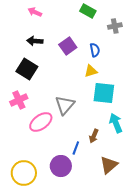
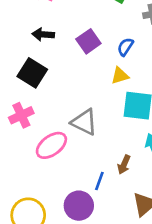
blue semicircle: (95, 50) -> (125, 47), turned -136
gray triangle: (65, 105) -> (84, 122), turned -45

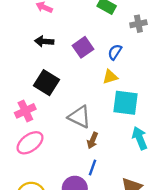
black square: (32, 73) -> (46, 83), moved
pink ellipse: (51, 145) -> (30, 143), moved
brown arrow: (124, 165) -> (92, 140), moved

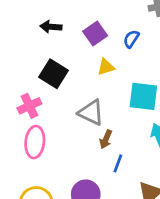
yellow triangle: (110, 77) -> (106, 67), moved
pink ellipse: (30, 143) -> (35, 142), turned -48
blue line: (92, 168) -> (118, 163), moved

